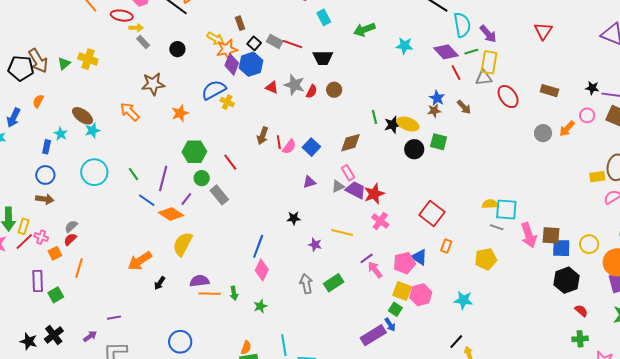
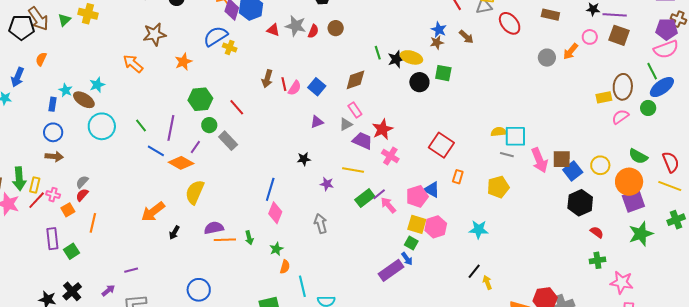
brown ellipse: (83, 116) -> (84, 100), moved
purple trapezoid: (356, 190) -> (362, 141), moved
blue square: (561, 248) -> (573, 171), turned -36
green rectangle: (334, 283) -> (365, 198), moved
orange semicircle: (246, 348) -> (285, 267), moved

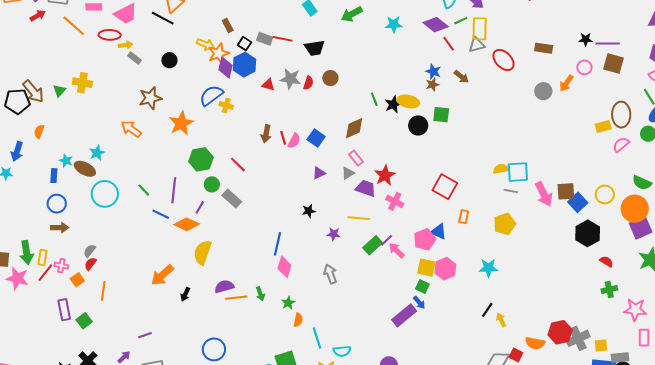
orange star: (183, 62) -> (181, 123), size x1.4

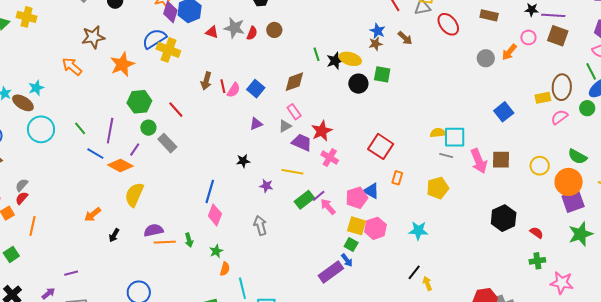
yellow cross: (226, 105) -> (168, 50), size x1.6
blue square: (578, 202) -> (504, 112), moved
black hexagon: (588, 233) -> (504, 218), moved
orange arrow: (162, 275) -> (93, 215), size x0.7

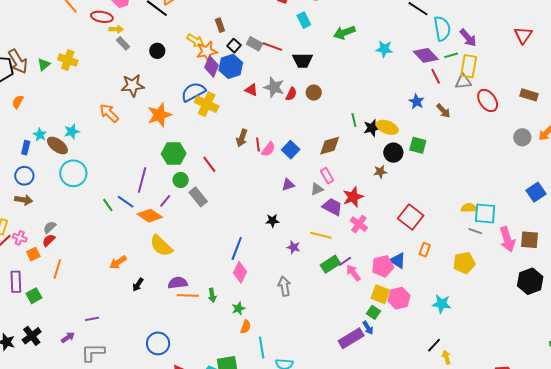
brown star: (376, 44) -> (380, 172), moved
green line: (80, 128) -> (108, 205), moved
yellow semicircle: (134, 195) -> (161, 246), turned -75
black hexagon: (504, 218) -> (530, 281), moved

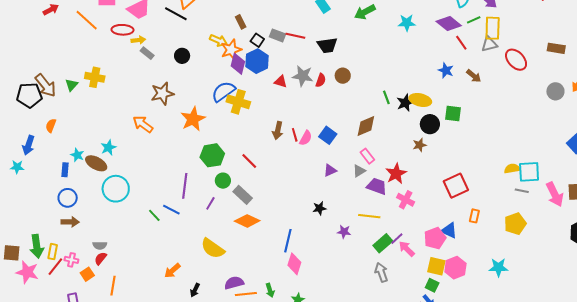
orange diamond: (150, 216) -> (247, 221), moved
red square: (411, 217) -> (456, 186), turned 35
gray semicircle: (50, 227) -> (100, 245), turned -128
gray arrow: (284, 286) -> (381, 272), moved

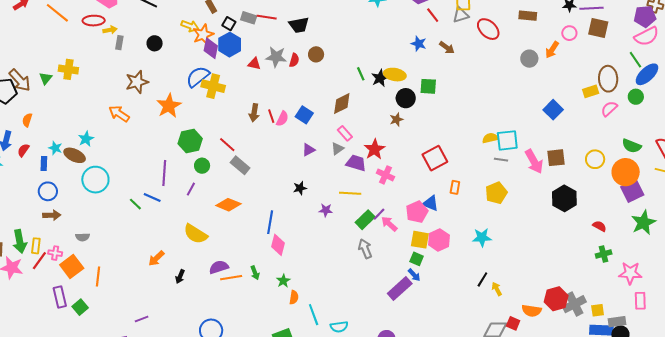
gray rectangle: (147, 53) -> (119, 43), turned 64
gray rectangle: (243, 195) -> (240, 165), moved
red semicircle: (101, 258) -> (23, 150), moved
orange square: (87, 274) -> (72, 266), size x1.6

